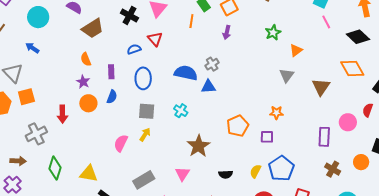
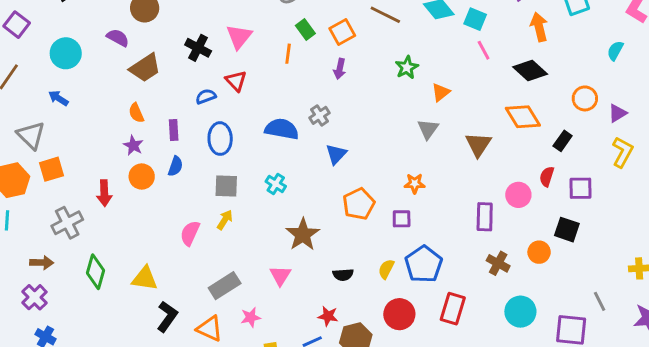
blue triangle: (208, 87) -> (336, 154), moved, turned -42

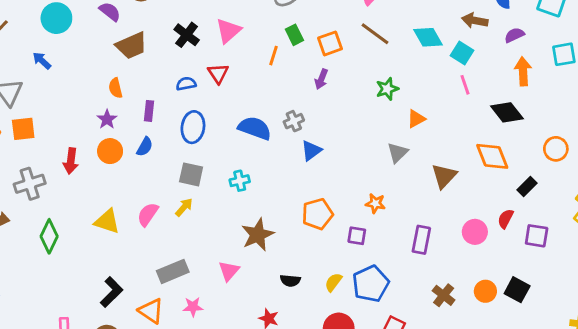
blue triangle: (336, 154) -> (311, 151), moved
cyan cross: (276, 184) -> (240, 181), turned 36
purple rectangle: (485, 217) -> (421, 240), moved
black square: (567, 230) -> (517, 290), moved
yellow triangle: (145, 278) -> (107, 221), moved

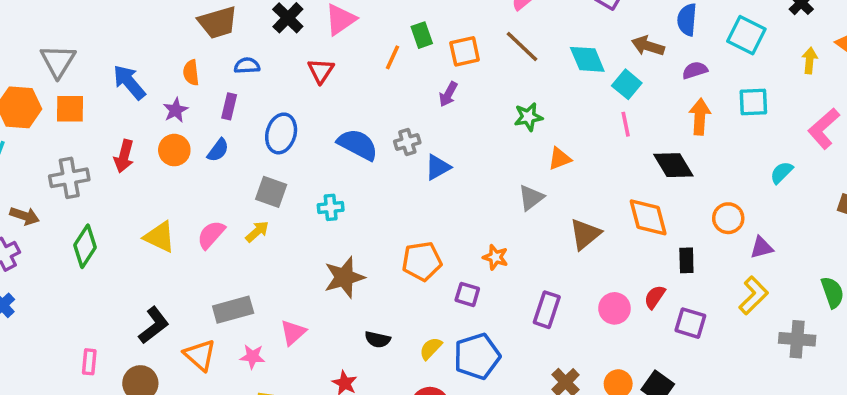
blue arrow: (42, 61) -> (129, 82), moved, size x1.5
blue semicircle: (186, 84) -> (247, 66), moved
blue triangle: (311, 151) -> (438, 167), moved
black rectangle: (527, 187) -> (686, 260), turned -54
pink triangle: (229, 271) -> (293, 332), moved

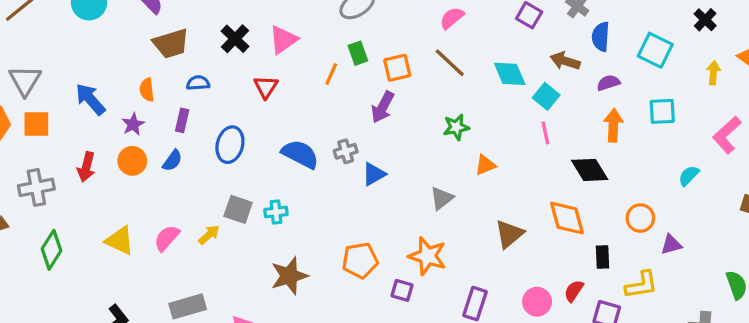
purple arrow: (448, 94) -> (383, 107), size x1.4
gray square: (271, 192) -> (238, 209), moved
gray triangle: (531, 198) -> (442, 198), moved
orange star: (495, 257) -> (427, 256), size x1.6
yellow L-shape: (753, 295) -> (641, 285), moved, turned 36

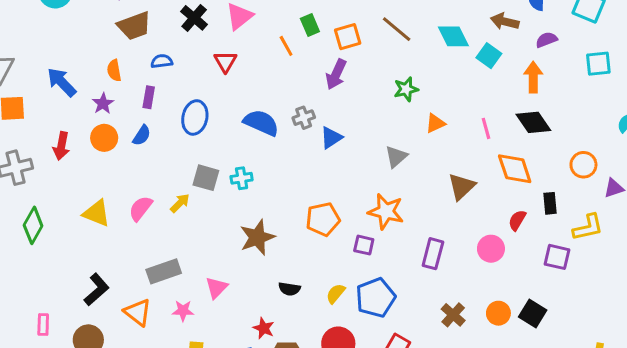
orange line: (331, 74) -> (286, 46), turned -50
orange arrow: (613, 125) -> (533, 77), moved
pink line: (545, 133) -> (486, 128), moved
red semicircle: (574, 291) -> (517, 220), moved

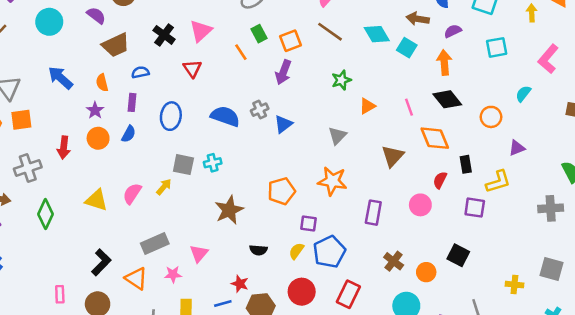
blue arrow: (62, 82) -> (60, 78), moved
orange circle: (583, 165) -> (491, 117), moved
purple square: (364, 245) -> (308, 223), moved
orange circle: (498, 313) -> (426, 272), moved

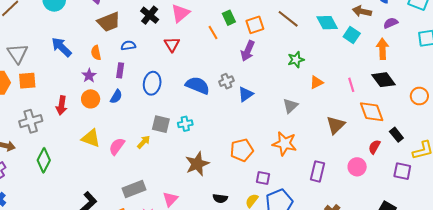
black rectangle: (466, 164) -> (396, 135), turned -32
yellow triangle: (96, 200) -> (91, 138), moved

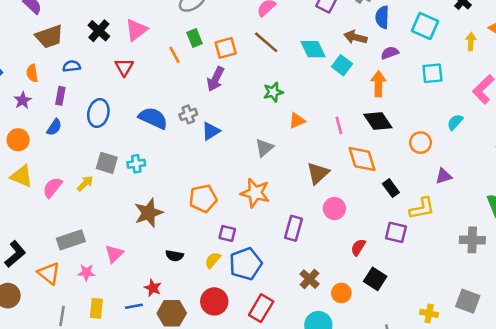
orange circle: (91, 99) -> (18, 140), moved
red semicircle: (374, 147) -> (358, 247), moved
pink circle: (357, 167) -> (334, 209), moved

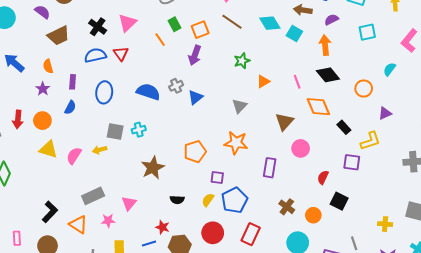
blue semicircle: (72, 66) -> (95, 55), moved, size x1.5
yellow arrow: (85, 184) -> (100, 150), turned -144

